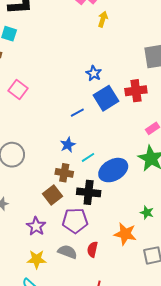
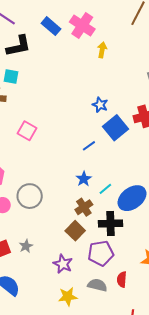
brown cross: (64, 173) -> (84, 207), turned -36

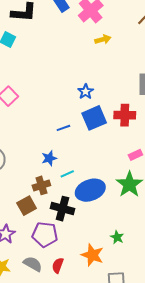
yellow arrow: (102, 50) -> (103, 39), turned 49

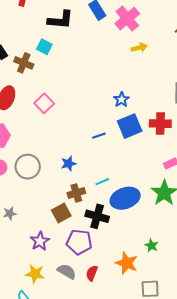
blue star: (49, 158) -> (69, 164), moved

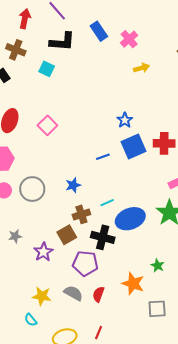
pink cross: (127, 19) -> (129, 39), size x0.7
brown cross: (24, 63) -> (16, 50), moved
purple star: (40, 241) -> (43, 252), moved

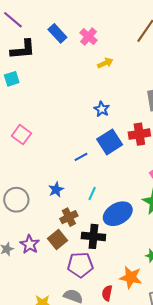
cyan square: (47, 69) -> (12, 79), turned -35
blue star: (125, 120) -> (102, 109), moved
cyan line: (107, 203) -> (92, 193), moved, turned -32
purple star: (43, 252) -> (30, 244), moved
red semicircle: (98, 294) -> (107, 293), moved

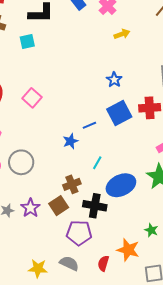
blue star: (56, 190) -> (70, 141), moved

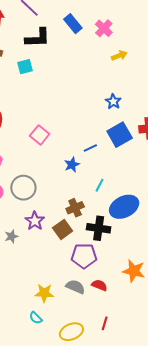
pink square: (32, 98) -> (40, 135), moved
purple star: (30, 208) -> (35, 221), moved
red semicircle: (103, 263) -> (99, 285), moved, turned 98

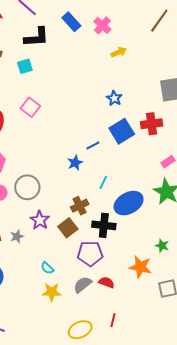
pink square: (40, 135) -> (30, 107), moved
gray semicircle: (75, 287) -> (83, 285), turned -60
cyan semicircle: (36, 318) -> (47, 268), moved

